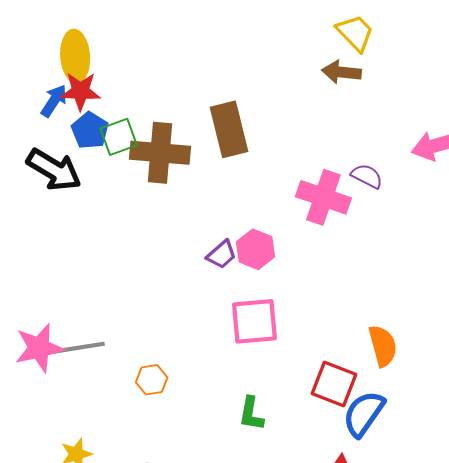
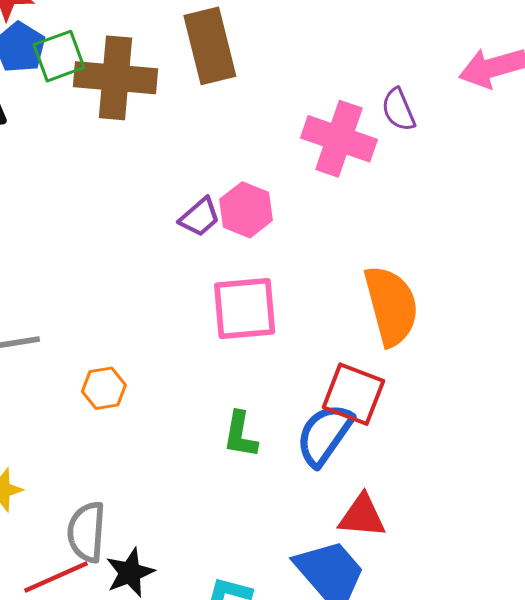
purple semicircle: (367, 176) -> (398, 110), turned -140
orange semicircle: (383, 346) -> (391, 306), moved, size x1.4
blue semicircle: (364, 414) -> (324, 435), moved

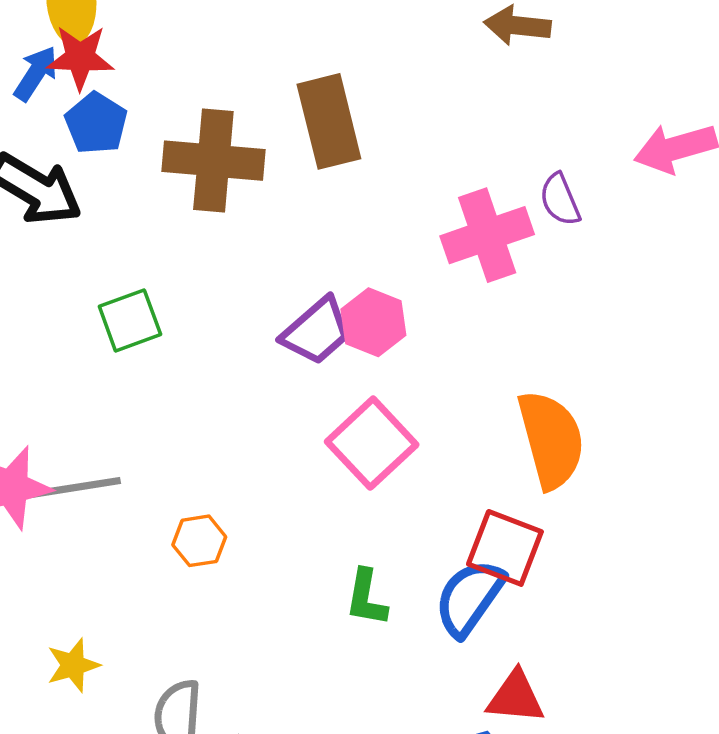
green square: (59, 56) -> (130, 320), moved
pink cross: (339, 139) -> (487, 235), turned -38
purple trapezoid: (200, 217) -> (317, 331), size x1.4
pink square: (245, 309) -> (372, 443), turned -38

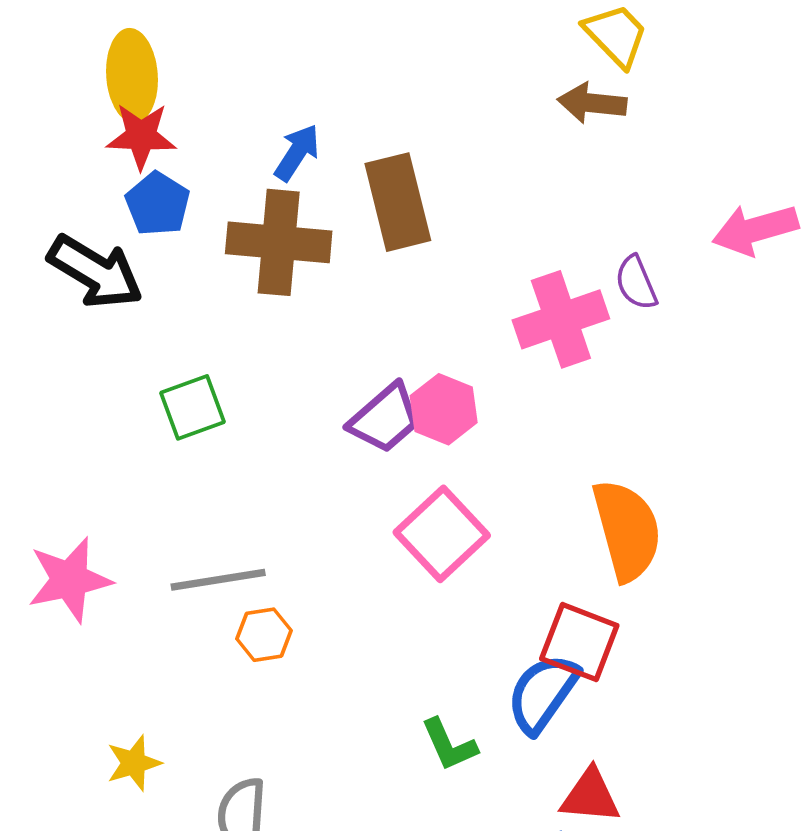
blue arrow: (36, 73) -> (297, 153), moved
gray line: (75, 488) -> (218, 580), moved
green L-shape: (366, 598) -> (449, 745), moved, turned -34

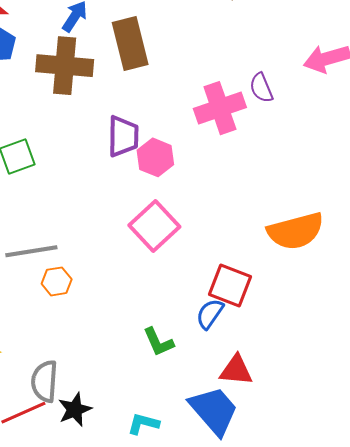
purple trapezoid: (385, 418) -> (123, 136), moved, turned -48
orange semicircle: (627, 530) -> (296, 231), moved, turned 90
blue semicircle: (543, 693) -> (210, 314), size x0.7

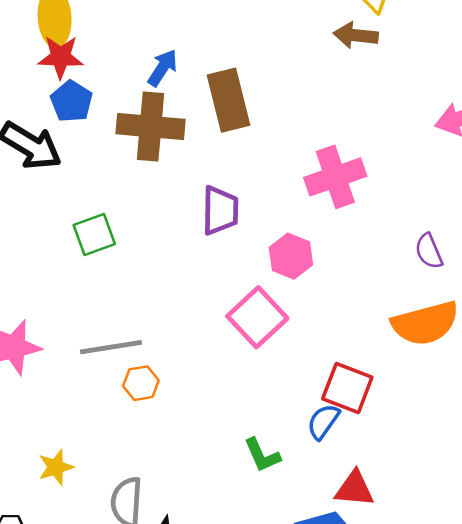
purple semicircle: (261, 88) -> (429, 251), moved
pink hexagon: (155, 157) -> (291, 256), moved

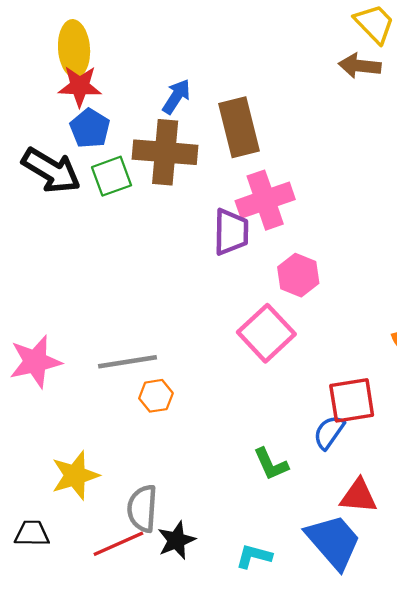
pink cross: (335, 177) -> (265, 200), moved
green square: (94, 234) -> (112, 176), moved
red square: (347, 388) -> (352, 400), turned -30
yellow star: (56, 467) -> (75, 475), size x1.4

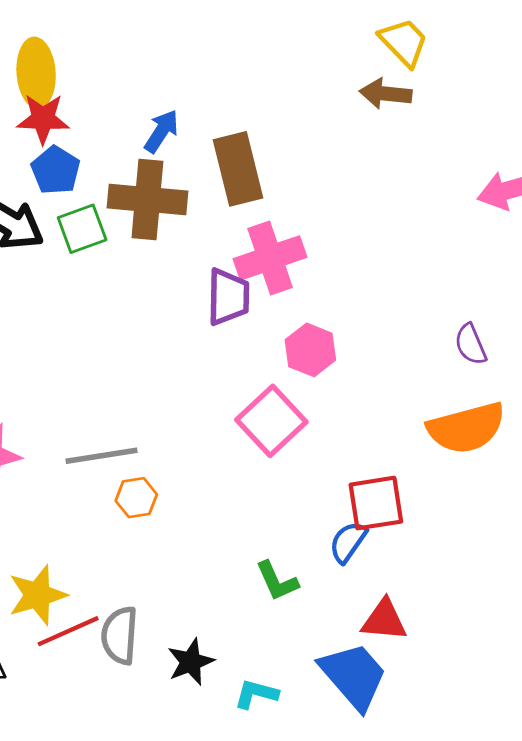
black star: (176, 540) -> (191, 662), moved
red line: (118, 544) -> (68, 631), moved

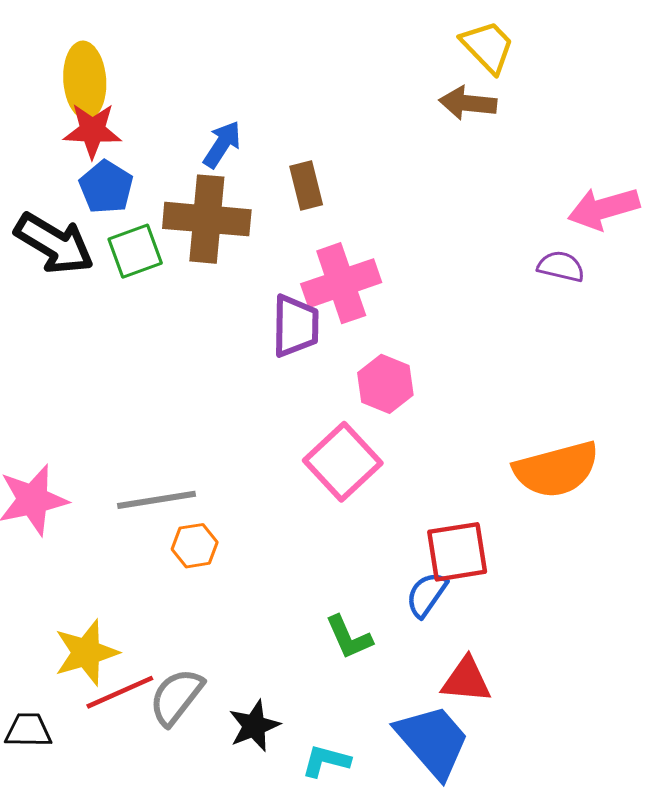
brown rectangle: (238, 169) -> (306, 186), size x0.6
purple semicircle: (471, 344) -> (561, 266), moved, turned 126
gray semicircle: (120, 635) -> (176, 697), turned 34

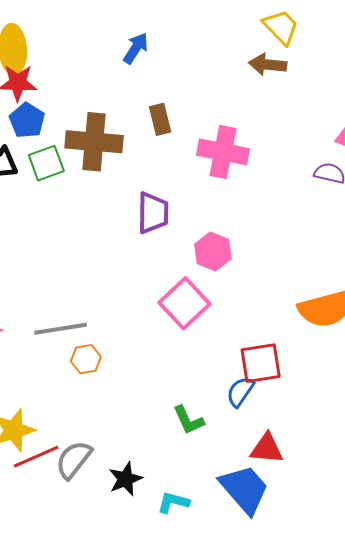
blue arrow: (222, 144) -> (136, 48), moved
pink cross: (341, 283) -> (223, 152), moved, turned 30

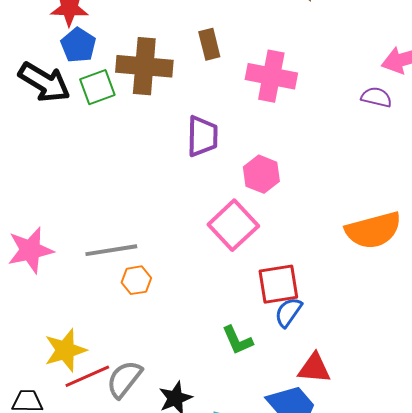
red square: (261, 363) -> (278, 284), moved

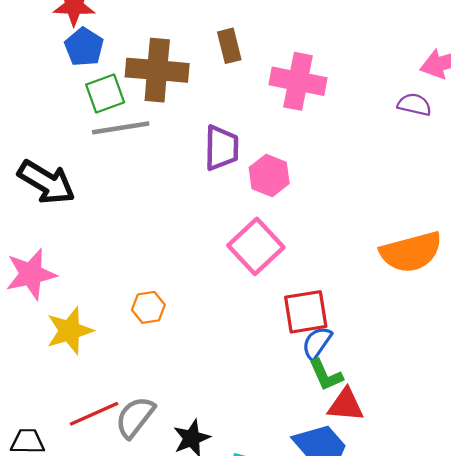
black arrow: (44, 82) -> (46, 182), moved
pink hexagon: (261, 174) -> (269, 175), moved
gray line: (111, 250) -> (121, 128), moved
green L-shape: (237, 340) -> (326, 375), moved
yellow star: (65, 350) -> (70, 331), moved

